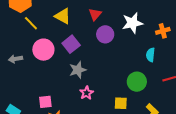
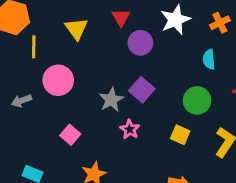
yellow triangle: (63, 16) -> (76, 29), turned 36
yellow line: (31, 23) -> (34, 47), turned 56
purple square: (71, 44) -> (142, 90), moved
pink square: (45, 102) -> (70, 135), moved, turned -32
yellow square: (121, 103) -> (180, 135), turned 32

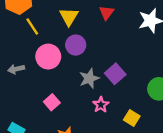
purple circle: (140, 43) -> (76, 45), moved
yellow line: (34, 47) -> (32, 27), turned -42
yellow square: (180, 135) -> (132, 118), moved

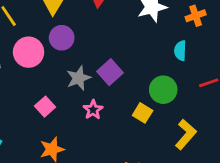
pink square: (52, 102) -> (45, 107), moved
yellow square: (132, 118) -> (143, 113), moved

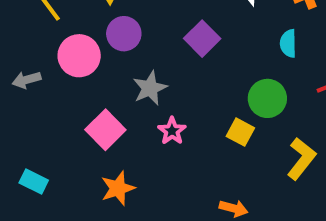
purple square: (110, 72) -> (202, 39), moved
pink square: (45, 107) -> (105, 130), size x1.4

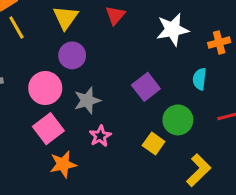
purple square: (202, 39) -> (146, 87), moved
pink circle: (79, 56) -> (45, 88), moved
orange star: (118, 188) -> (63, 164), moved

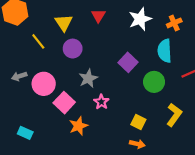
yellow line: (16, 27) -> (38, 41), moved
cyan semicircle: (200, 79) -> (165, 51), size x1.5
pink circle: (45, 88) -> (44, 84), moved
yellow square: (154, 144) -> (138, 122), moved

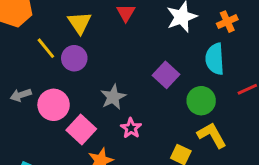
purple circle: (73, 49) -> (74, 58), moved
yellow L-shape: (174, 115) -> (212, 135), moved, turned -65

